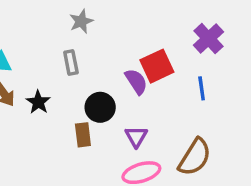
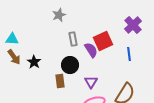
gray rectangle: (71, 63) -> (73, 39), moved

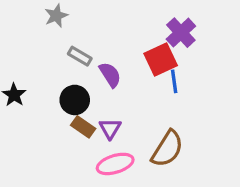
gray rectangle: (73, 39) -> (80, 56), turned -48
red square: (103, 41) -> (161, 60), moved
brown rectangle: (60, 81) -> (83, 127), moved, turned -48

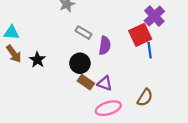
purple semicircle: (110, 75) -> (105, 46), turned 42
purple triangle: (110, 129) -> (105, 83), turned -42
brown semicircle: (167, 149) -> (145, 98), size x0.7

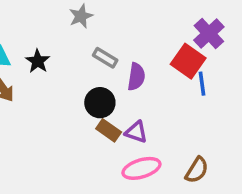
red square: (140, 35) -> (188, 61), turned -30
black star: (37, 60) -> (38, 61), moved
brown semicircle: (145, 98) -> (197, 170), moved

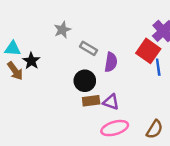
gray star: (81, 16) -> (62, 30), moved
black star: (38, 61) -> (31, 61), moved
brown rectangle: (109, 130) -> (91, 101), turned -42

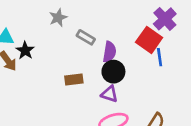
black circle: (85, 81) -> (113, 72), moved
brown rectangle: (91, 101) -> (74, 80), moved

